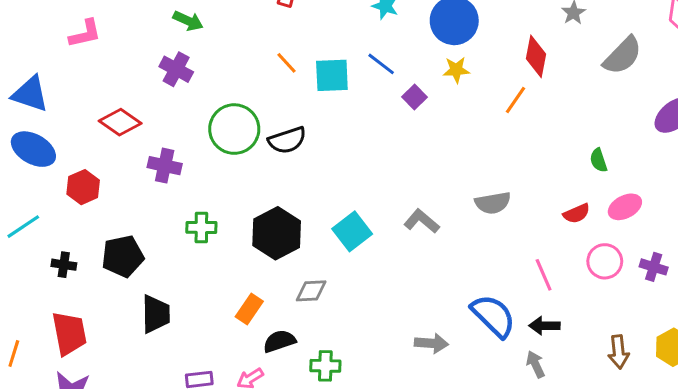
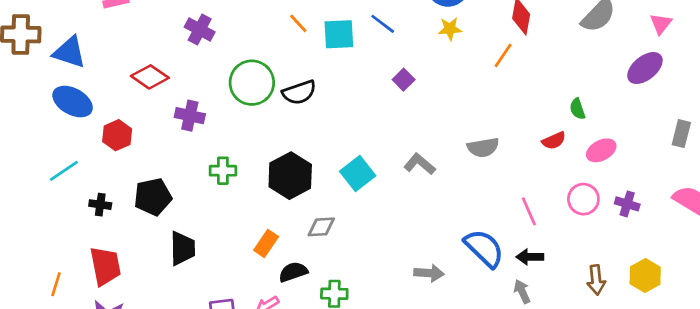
purple square: (415, 97) -> (404, 80), moved
red semicircle: (577, 213) -> (554, 141), moved

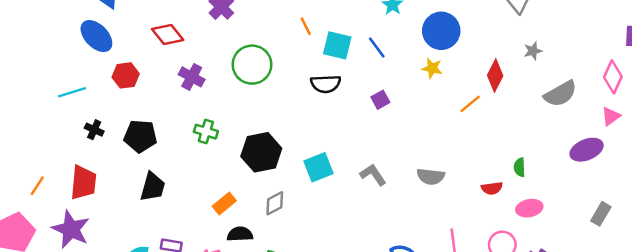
black semicircle: (299, 92) -> (326, 84), moved
gray diamond: (321, 227) -> (275, 203), turned -40

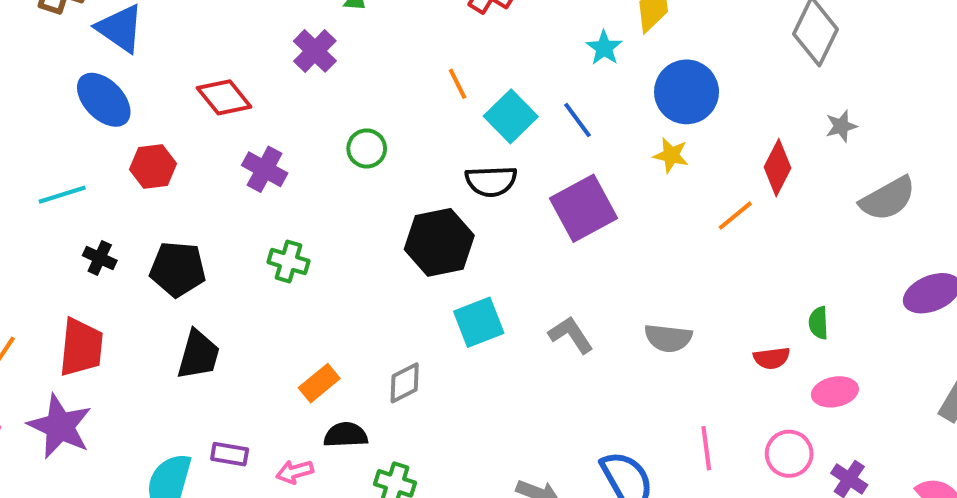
cyan square: (337, 45) -> (511, 116), turned 32
green circle: (252, 65) -> (367, 148), size x0.6
purple square: (380, 100) -> (584, 208), size x2.0
black hexagon: (261, 152) -> (439, 242), moved

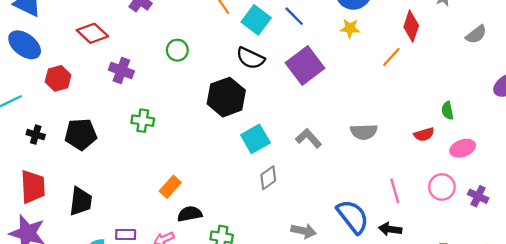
black semicircle: (491, 181) -> (250, 58), turned 36
gray semicircle: (888, 199) -> (476, 34), size x0.7
black trapezoid: (198, 355) -> (81, 201), moved
gray diamond: (405, 383) -> (268, 178), moved

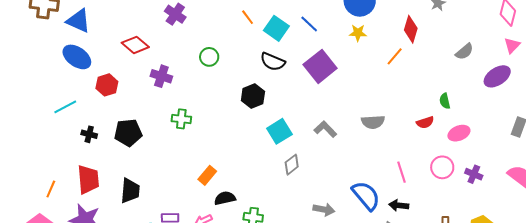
gray semicircle: (476, 34) -> (464, 52), moved
black hexagon: (226, 97) -> (253, 96), size x0.7

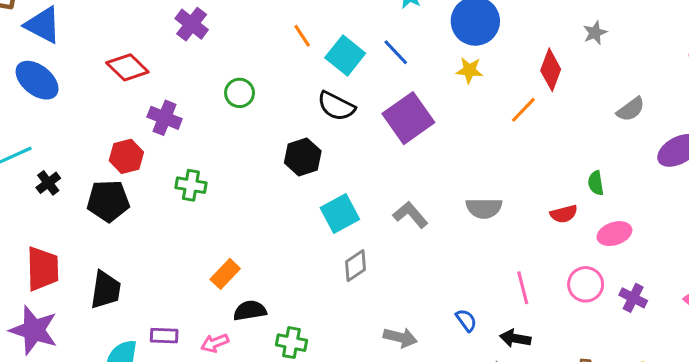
red hexagon: (107, 85) -> (126, 156), moved
black cross: (89, 134) -> (48, 183), moved, turned 35
blue semicircle: (366, 196) -> (466, 320), size x0.5

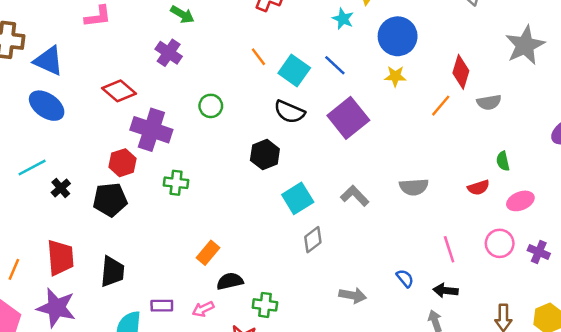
gray star: (595, 33) -> (525, 45), moved, size x2.0
gray semicircle: (631, 109) -> (489, 102), moved, turned 30
purple cross: (165, 118) -> (151, 130), size x1.5

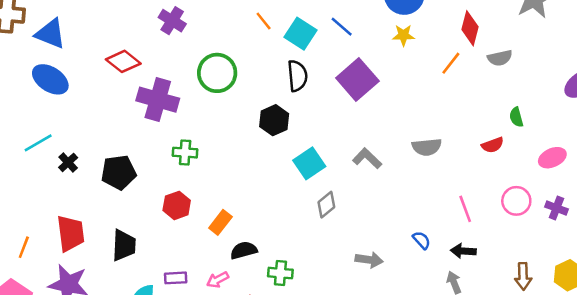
green circle: (211, 106) -> (217, 73), size x1.6
black semicircle: (289, 112) -> (297, 76), turned -116
red hexagon: (123, 163) -> (177, 205), moved
pink ellipse: (520, 201) -> (552, 158), moved

